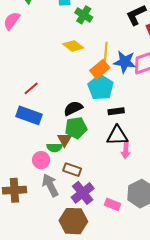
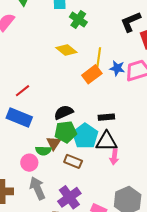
blue star: (125, 62) -> (117, 68), size x0.7
cyan pentagon: (101, 87) -> (85, 136), moved
brown rectangle: (72, 170) -> (73, 161), moved

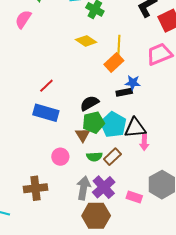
blue star: (117, 68) -> (133, 83), moved
black rectangle: (106, 117) -> (124, 92), moved
green semicircle: (43, 151) -> (94, 157), moved
brown rectangle: (73, 161) -> (112, 157), moved, turned -60
gray arrow: (37, 188) -> (84, 188), moved, turned 40

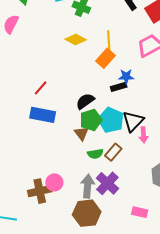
black triangle: (135, 128) -> (133, 121), turned -35
pink circle: (60, 157) -> (54, 182), moved
pink rectangle: (134, 197) -> (140, 212), moved
brown hexagon: (96, 216) -> (87, 213), moved

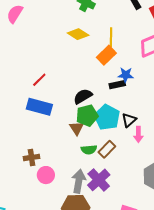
black triangle: (133, 121) -> (129, 120), size x0.7
brown cross: (40, 191) -> (32, 157), moved, size x0.7

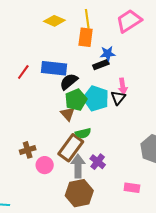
orange rectangle: (106, 55) -> (86, 37), turned -30
blue rectangle: (39, 107) -> (54, 68), moved
pink arrow: (138, 134) -> (123, 86), moved
brown rectangle: (107, 149) -> (71, 148), moved, size x1.5
purple cross: (99, 180) -> (98, 162), size x0.7

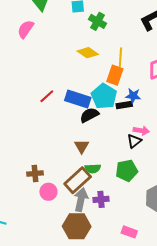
pink arrow: (123, 86) -> (141, 131), turned -84
cyan pentagon: (96, 98) -> (104, 96), moved
green pentagon: (76, 100) -> (127, 170), moved
purple cross: (98, 162) -> (101, 199), turned 35

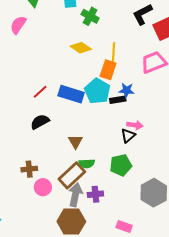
black semicircle: (89, 115) -> (40, 122), moved

